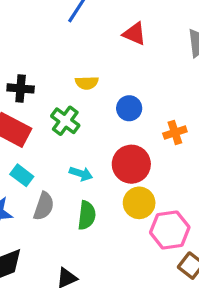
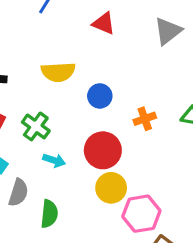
yellow semicircle: (87, 83) -> (58, 72), size x1.5
green cross: (65, 121) -> (36, 126), moved
green semicircle: (87, 215) -> (49, 214), moved

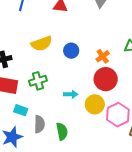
green cross: (36, 126) -> (38, 81), turned -36
red circle: (103, 150) -> (106, 79), moved
cyan arrow: (54, 160) -> (71, 94), moved

